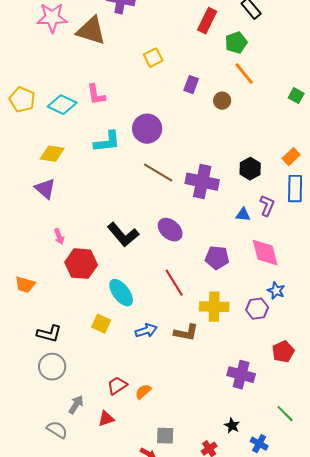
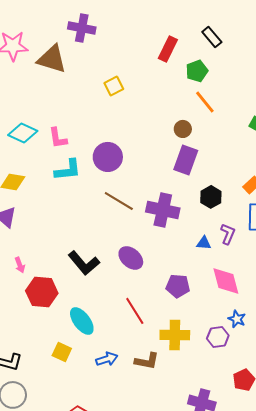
purple rectangle: (191, 85) -> (186, 160), moved, size x1.6
pink L-shape: (96, 95) -> (58, 138), moved

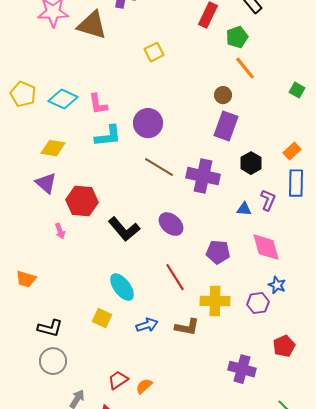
red hexagon: (42, 292) -> (82, 201), moved

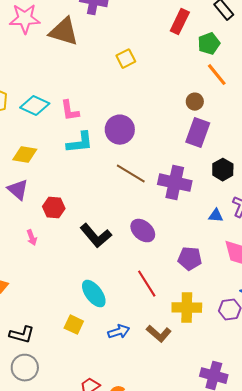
red hexagon: (82, 201) -> (54, 208), size x0.7
brown L-shape: (187, 327) -> (159, 334), turned 30

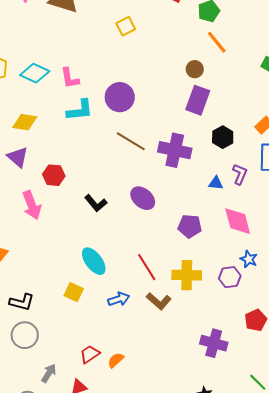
black L-shape: (96, 236) -> (96, 203), size x0.7
pink arrow: (32, 238) -> (32, 205), size x1.8
red line: (147, 284) -> (147, 267), moved

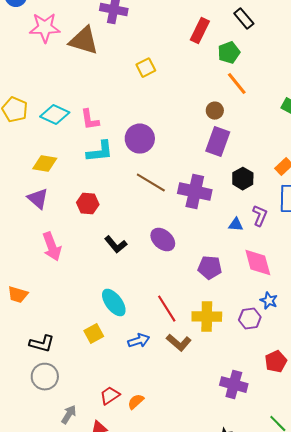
red hexagon: (54, 175) -> (88, 204), moved
yellow square: (74, 292) -> (94, 334), turned 36

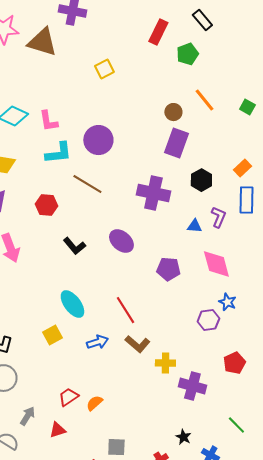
orange line: (237, 84) -> (204, 100), moved
brown line: (151, 183) -> (87, 184), moved
yellow cross: (207, 317) -> (165, 363), moved, size x0.7

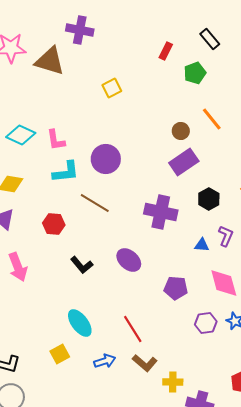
red rectangle: (158, 32) -> (166, 51), size x0.7
purple rectangle: (176, 143) -> (184, 162), turned 36
purple hexagon: (208, 320) -> (206, 323), moved

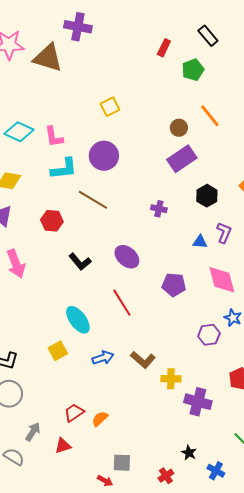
yellow square: (112, 88) -> (110, 107), moved
purple cross: (161, 212) -> (159, 209), size x0.5
purple hexagon: (206, 323) -> (209, 335), moved
red line: (133, 329) -> (122, 303), moved

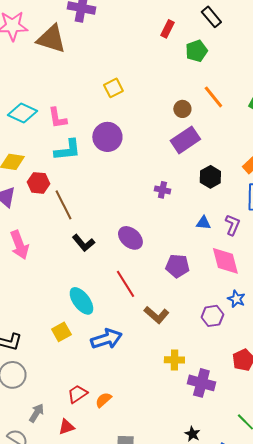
brown line: (93, 200) -> (63, 205), moved, turned 32
red hexagon: (52, 221) -> (38, 183), moved
purple L-shape: (224, 233) -> (232, 225), moved
blue arrow: (103, 358) -> (106, 339), size x1.4
brown L-shape: (143, 360) -> (156, 315), moved

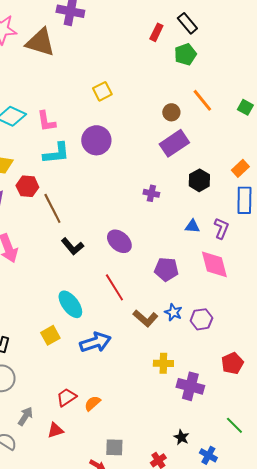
black rectangle: (211, 17) -> (187, 23), moved
blue star: (236, 299) -> (173, 312), moved

